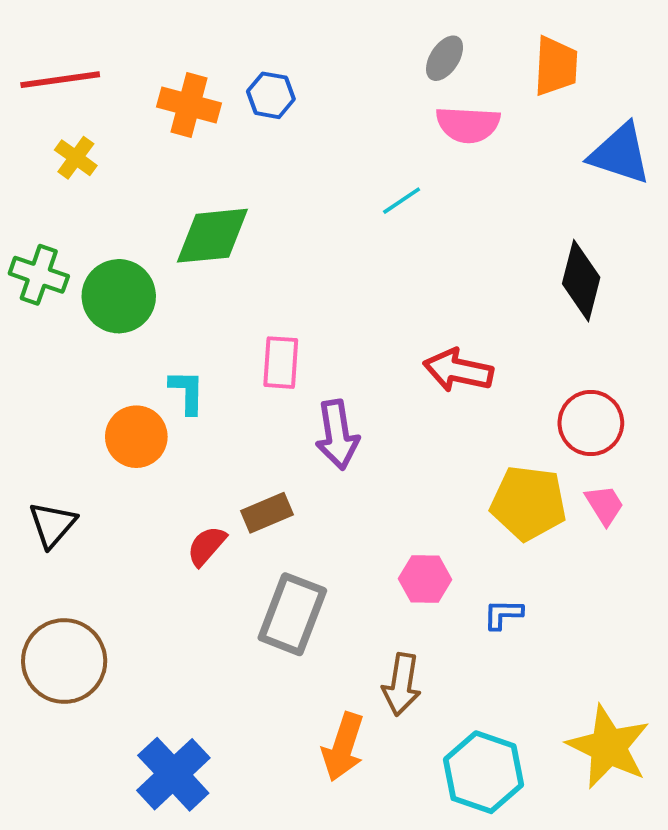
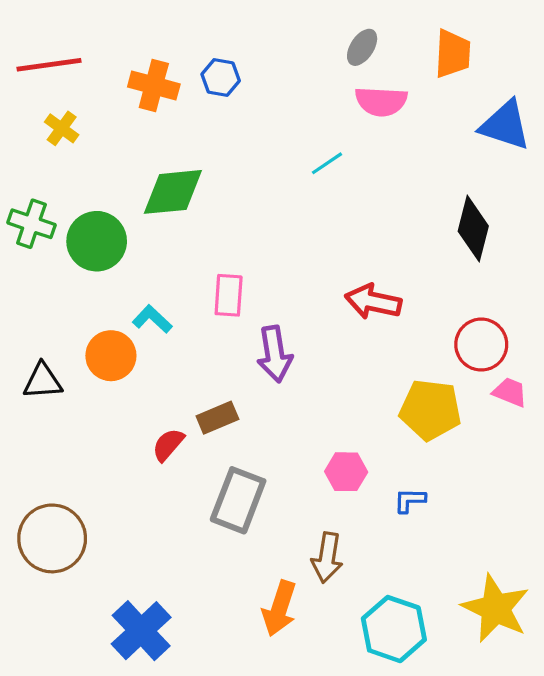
cyan L-shape: (187, 392) -> (152, 319), turned -48
pink trapezoid: (604, 505) -> (510, 392), moved, turned -36
black triangle: (52, 524) -> (43, 381), moved, turned 45

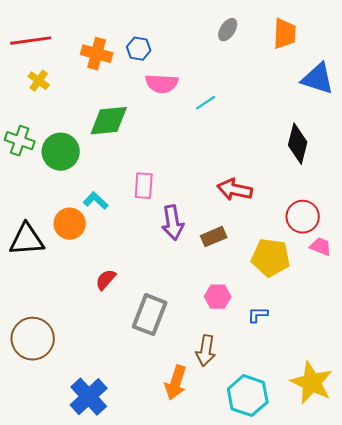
pink semicircle: (381, 101) -> (162, 84), moved
black triangle: (43, 381) -> (27, 240), size x1.4
brown rectangle: (217, 418) -> (214, 237), moved

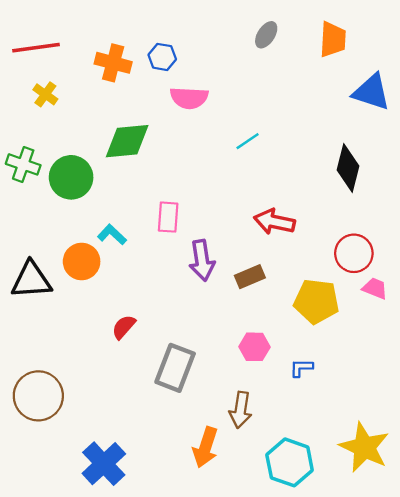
cyan line: (206, 103) -> (248, 141), moved

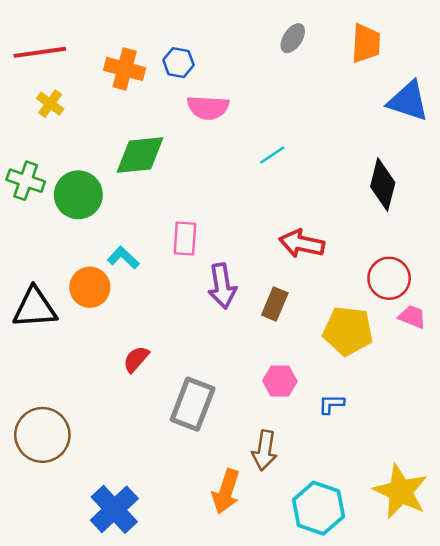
brown rectangle: (250, 277) -> (275, 304), turned -44

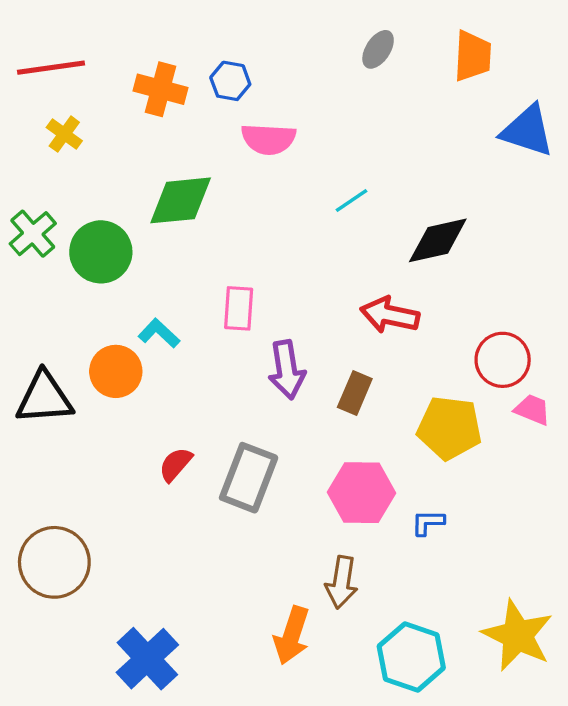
green cross: (26, 181) -> (33, 234), turned 30
black diamond: (383, 185) -> (438, 240), moved, turned 63
pink hexagon: (280, 381) -> (361, 493), size x1.5
gray rectangle: (193, 404) -> (249, 478), moved

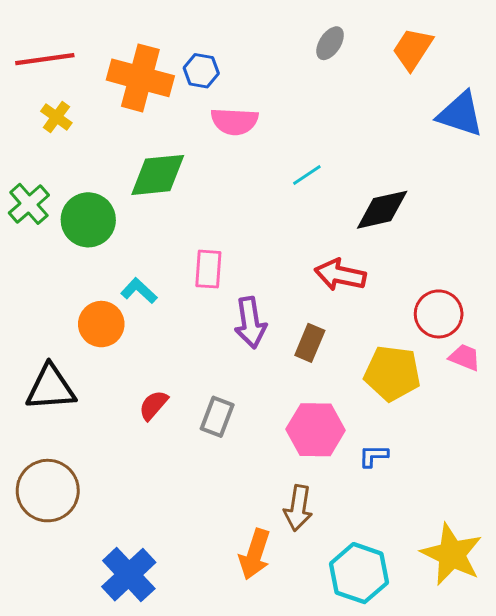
orange trapezoid: (473, 56) -> (413, 49), turned -150
orange cross: (161, 89) -> (140, 78), size x1.4
black triangle: (44, 398) -> (51, 388), moved
gray rectangle: (249, 478) -> (217, 417), size x0.7

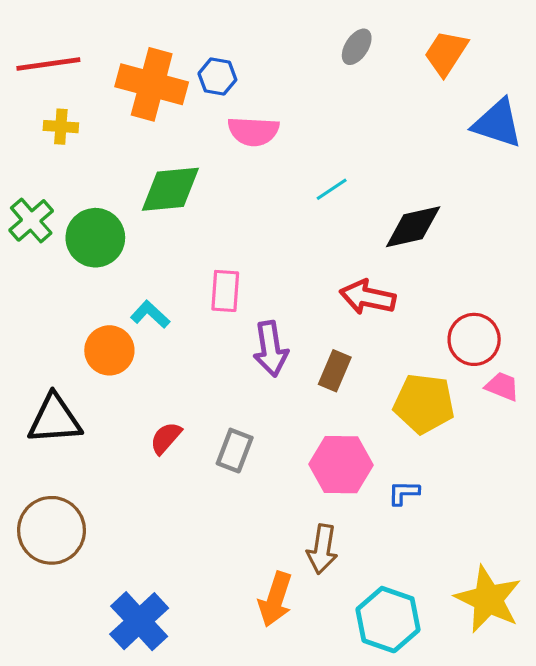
yellow cross: (56, 117) -> (61, 127), turned -32

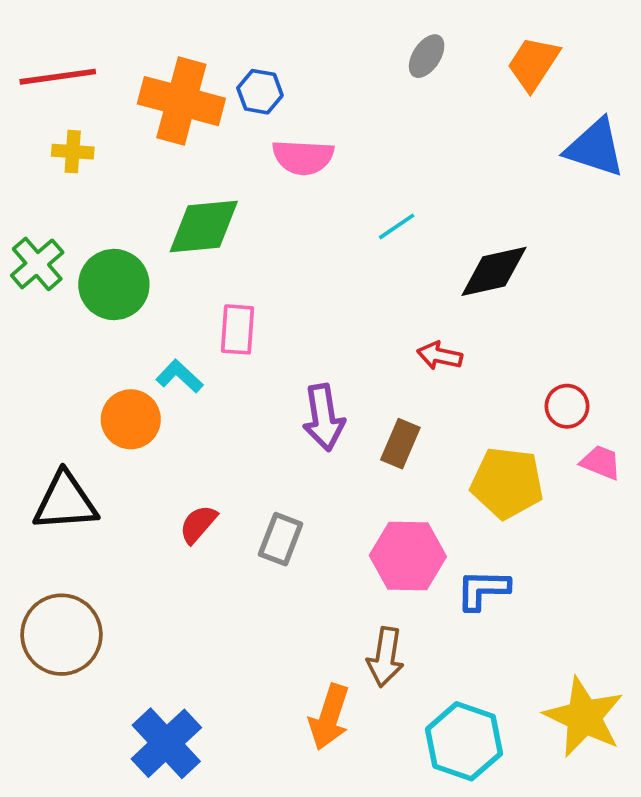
pink rectangle: (225, 291) -> (237, 329), moved
red arrow: (368, 297) -> (440, 356), size x0.7
red circle: (474, 339) -> (567, 406), size x0.7
blue L-shape: (404, 493) -> (483, 590), size x1.4

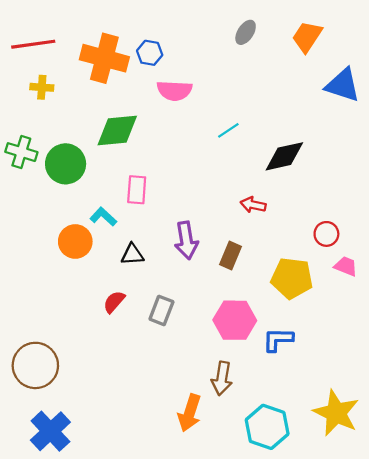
green cross: (37, 264) -> (21, 152), turned -32
black triangle: (65, 502) -> (132, 254), moved, size x0.6
blue cross: (166, 743) -> (50, 431), moved

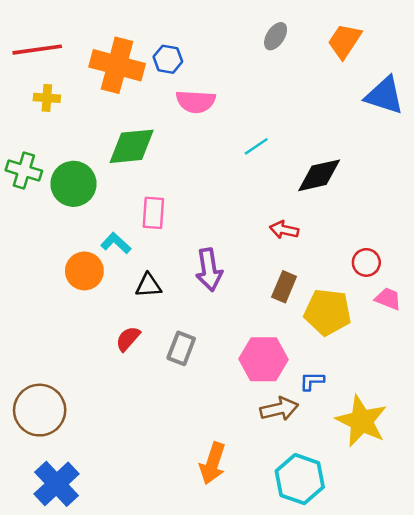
brown rectangle: (230, 255) -> (284, 287), moved
blue L-shape: (278, 340) -> (312, 381), size x0.7
brown arrow: (222, 378) -> (279, 409), moved, turned -112
yellow star: (336, 413) -> (361, 421), moved

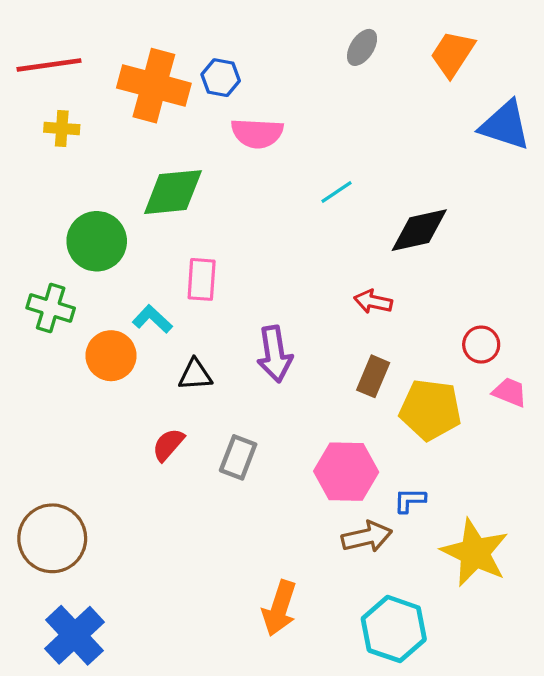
green cross: (24, 171) -> (51, 308), moved

